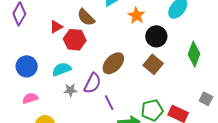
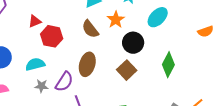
brown semicircle: (86, 17) -> (90, 29), moved
brown ellipse: (113, 63) -> (87, 64), turned -35

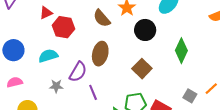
brown square: (127, 70) -> (142, 69), moved
gray star: (41, 86) -> (56, 86), moved

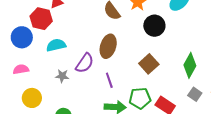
red hexagon: (63, 27) -> (41, 19), moved
green diamond: (181, 51) -> (190, 65), moved
purple line: (93, 92) -> (109, 80), moved

